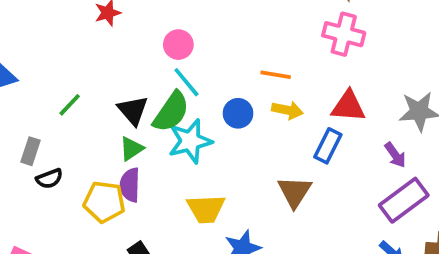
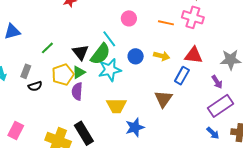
pink circle: (178, 45) -> (129, 18), moved
orange line: (276, 75) -> (166, 23), moved
yellow pentagon: (104, 202) -> (63, 75), moved, turned -30

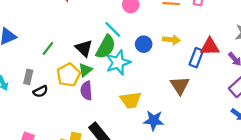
red triangle: (194, 55) -> (210, 47), moved
blue star: (135, 127) -> (154, 120), turned 30

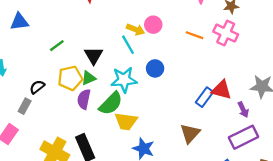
yellow arrow: (171, 40) -> (135, 29), moved
green semicircle: (106, 47) -> (111, 103), moved
gray rectangle: (28, 77) -> (25, 106), moved
brown triangle: (180, 86) -> (190, 133), moved
black semicircle: (40, 91) -> (37, 87), turned 152

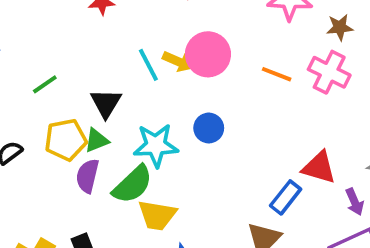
pink circle: (153, 25) -> (208, 54), size x1.5
cyan line: (128, 45) -> (148, 65), moved
blue rectangle: (205, 97) -> (286, 197), moved

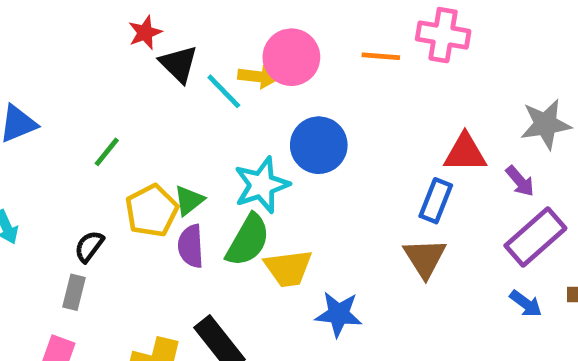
black triangle: (106, 103) -> (179, 64), moved
blue circle: (209, 128) -> (319, 145), size x1.5

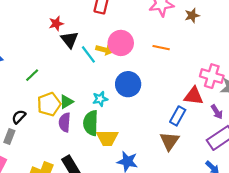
pink cross: (443, 35) -> (212, 76), moved
cyan star: (262, 185) -> (100, 99), size x0.6
green semicircle: (248, 240) -> (91, 123), turned 145

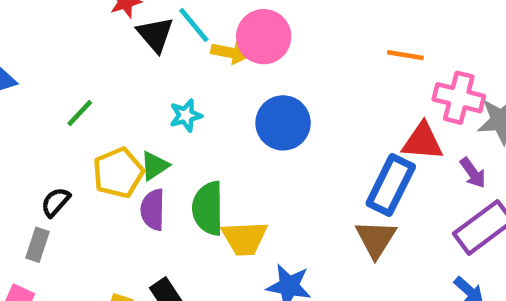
orange line: (161, 48) -> (405, 55), moved
cyan line: (88, 54) -> (194, 25), moved
cyan star: (100, 99) -> (186, 115), moved
blue rectangle: (178, 116) -> (391, 185), size x1.4

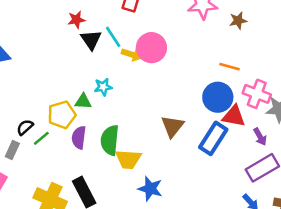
green line: (80, 113) -> (41, 138), moved
blue circle: (283, 123) -> (218, 97), moved
green triangle: (155, 166) -> (83, 101), moved, turned 30
brown triangle: (376, 239) -> (172, 126), moved

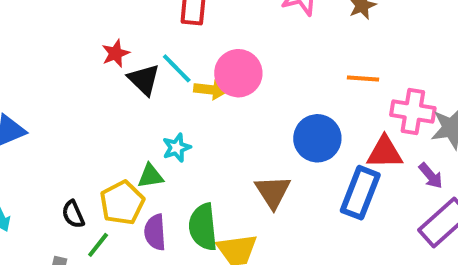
blue circle: (218, 97) -> (317, 138), moved
brown triangle: (172, 126) -> (273, 192), moved
black semicircle: (25, 127) -> (73, 214), moved, turned -60

